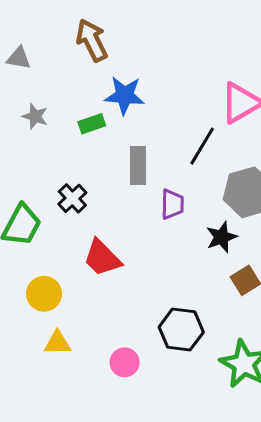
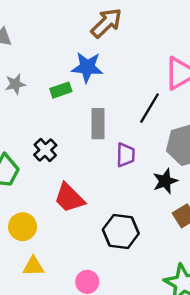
brown arrow: (92, 40) -> (106, 23), moved, turned 72
gray star: (35, 116) -> (15, 84), turned -30
black hexagon: (181, 330) -> (121, 231), moved

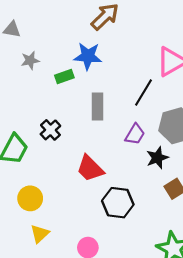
gray star: (15, 84) -> (30, 60), moved
purple trapezoid: (126, 155) -> (135, 134), moved, turned 30
red trapezoid: (69, 198) -> (90, 168), moved
yellow triangle: (33, 266) -> (40, 234), turned -42

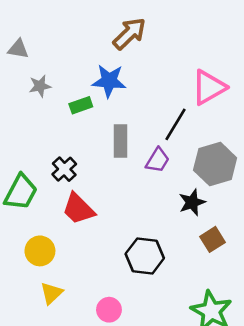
purple trapezoid: (135, 134) -> (158, 160), moved
red trapezoid: (90, 168) -> (78, 209), moved

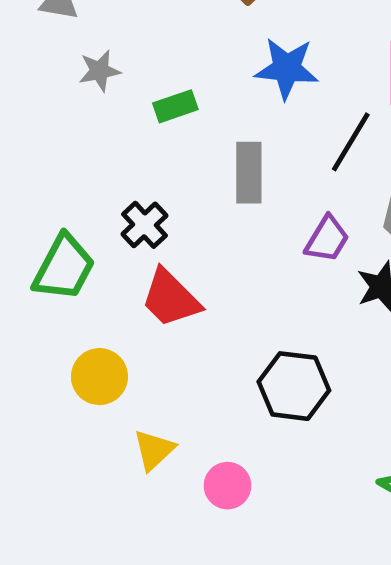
blue star: (109, 81) -> (287, 68), moved
purple trapezoid: (158, 160) -> (327, 239), moved
yellow triangle: (51, 293) -> (154, 450), moved

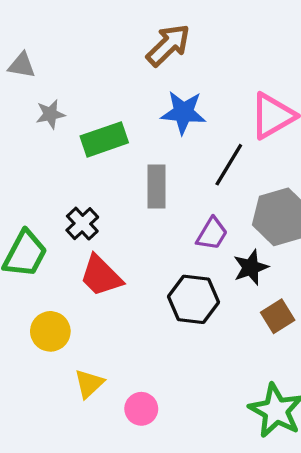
green rectangle: (175, 106) -> (104, 139), size x1.5
black hexagon: (294, 386) -> (193, 299), moved

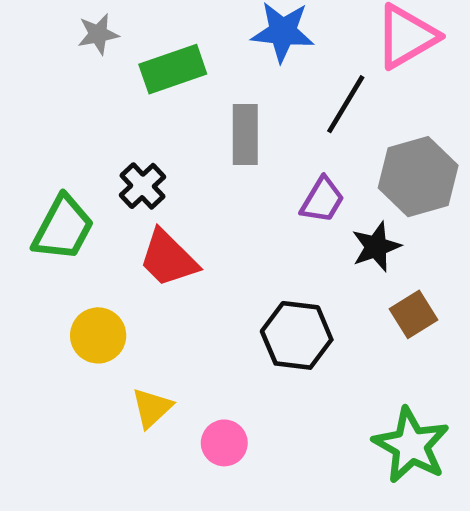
black hexagon: (193, 299) -> (297, 335), moved

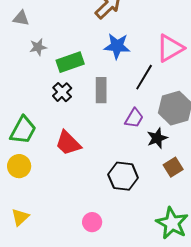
black cross: (142, 186) -> (62, 92), moved
yellow circle: (98, 335) -> (19, 166), moved
yellow triangle: (152, 408) -> (20, 217), moved

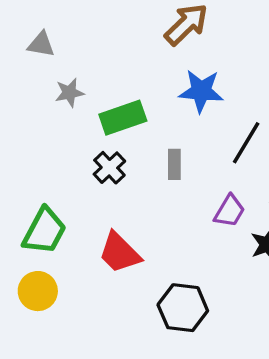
gray rectangle: (101, 90) -> (174, 164), size x0.7
black hexagon: (123, 176) -> (183, 308), moved

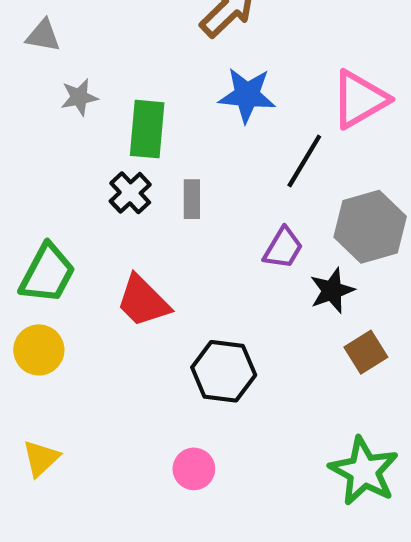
green rectangle: (123, 118) -> (147, 129), turned -66
gray rectangle: (174, 164) -> (192, 199), moved

